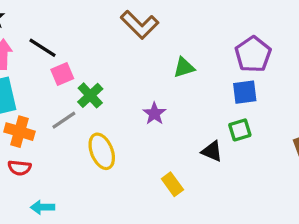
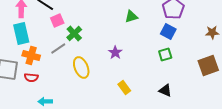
blue square: (245, 92) -> (168, 32), turned 35
purple star: (154, 113) -> (115, 52), moved
black triangle: (212, 151) -> (165, 90), moved

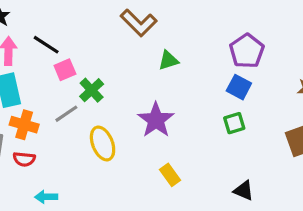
green triangle: (131, 16) -> (168, 60), moved
purple star: (115, 52) -> (156, 120), size x1.6
black triangle: (165, 90) -> (244, 191), moved

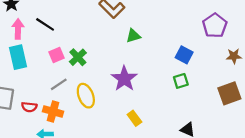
purple pentagon: (247, 51) -> (215, 26), moved
pink square: (65, 70) -> (56, 55), moved
gray line: (66, 114) -> (59, 84), moved
orange cross: (24, 125) -> (53, 111), moved

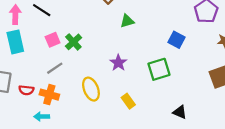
purple star: (124, 79) -> (118, 63), size x0.7
green square: (181, 81) -> (159, 69), moved, size x1.5
yellow ellipse: (86, 96) -> (91, 89), moved

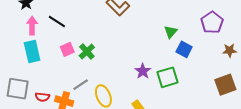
green triangle: (127, 21) -> (171, 32), moved, turned -32
purple star: (118, 63) -> (143, 71), moved
gray line: (55, 68) -> (81, 85), moved

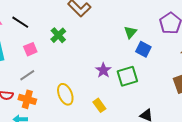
green cross: (87, 51) -> (58, 35), moved
gray line: (81, 85) -> (27, 75), moved

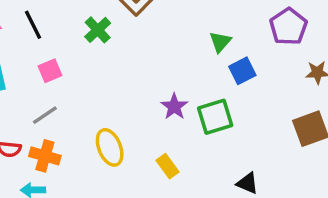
black line: (20, 22) -> (33, 25), turned 30
green cross: (58, 35) -> (98, 30), moved
blue square: (143, 49) -> (242, 71), turned 35

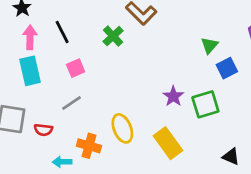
orange cross: (45, 156) -> (89, 146), moved
yellow rectangle: (167, 166) -> (168, 143), size x1.6

